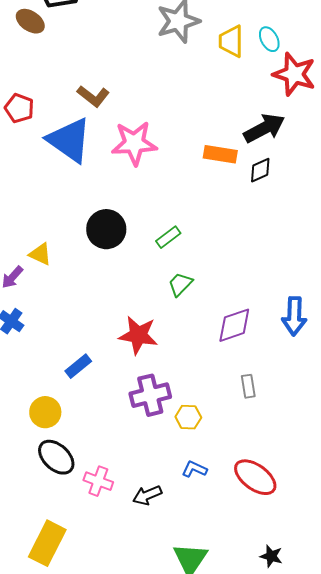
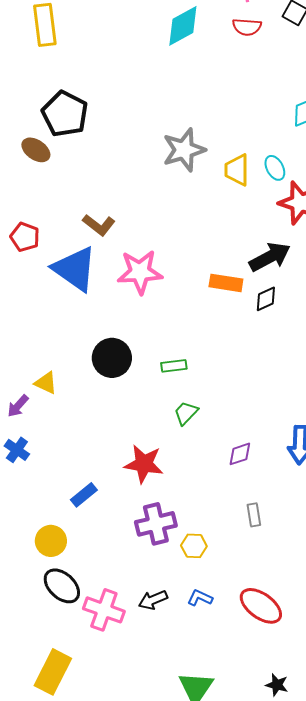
green rectangle: (168, 237) -> (174, 366), turned 30
purple diamond: (234, 325) -> (240, 454), size x0.7
pink cross: (98, 481) -> (104, 610), size x1.4
black arrow: (147, 495) -> (153, 600), moved

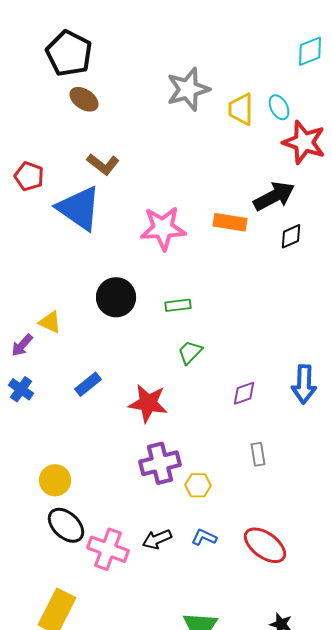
brown ellipse: (36, 150) -> (84, 99), moved
pink star: (140, 272) -> (163, 228), moved
black diamond: (266, 299) -> (291, 236), moved
blue rectangle: (84, 495) -> (88, 384), moved

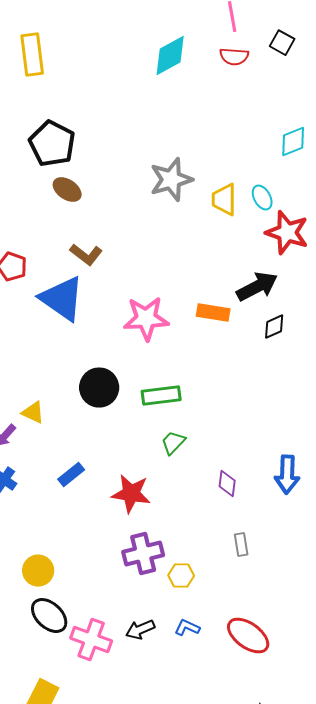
green rectangle: (178, 305) -> (161, 396), size x1.5
purple diamond: (244, 393) -> (227, 484), turned -64

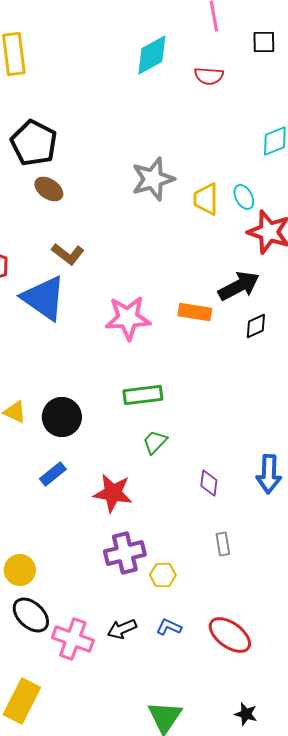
black square: (282, 43) -> (264, 42), turned -30
red semicircle: (234, 57) -> (209, 76), moved
black circle: (99, 388) -> (62, 417), moved

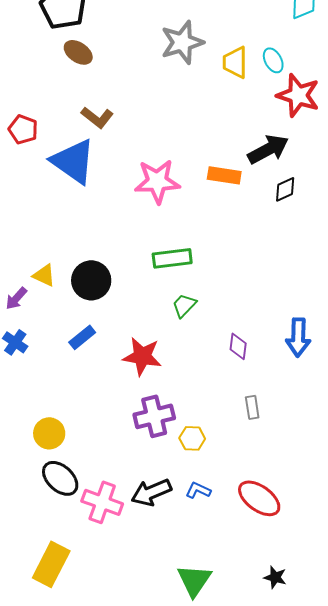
black arrow: (122, 629) -> (151, 492), size x1.4

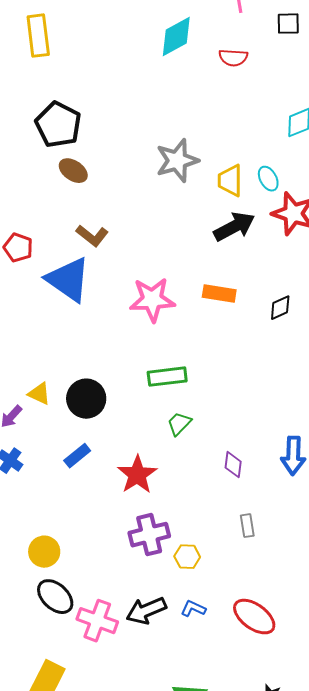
black arrow: (268, 149) -> (234, 227), moved
red star: (142, 356) -> (137, 475), turned 30

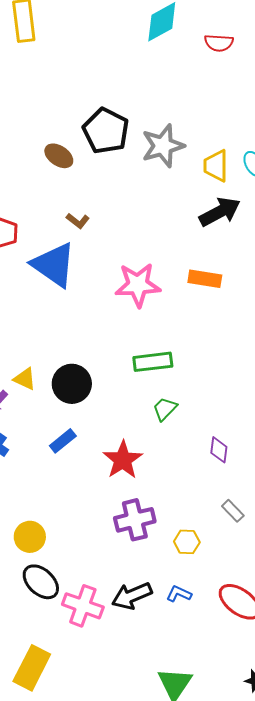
black pentagon: (58, 125) -> (106, 131), moved
brown L-shape: (92, 236) -> (78, 221), size x0.7
gray rectangle: (247, 526) -> (233, 511), turned -35
yellow hexagon: (187, 557) -> (187, 542), moved

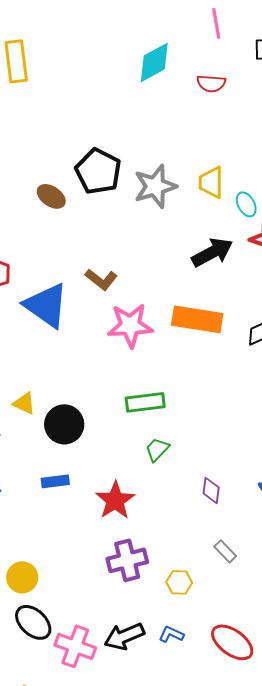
yellow trapezoid: (216, 166) -> (211, 182), moved
brown L-shape: (78, 221) -> (101, 279), moved, size x1.4
orange rectangle: (205, 279) -> (197, 319), size x1.5
yellow triangle: (25, 379) -> (24, 403), moved
blue rectangle: (63, 441) -> (55, 481), turned 32

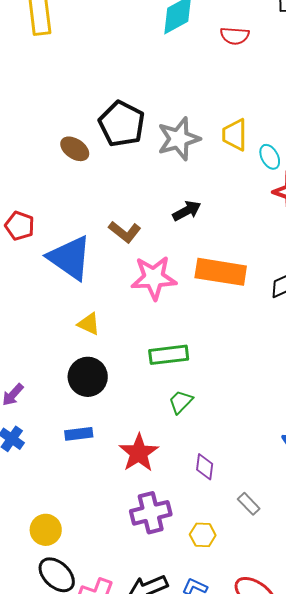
black arrow: (212, 252) -> (187, 211), moved, size x0.7
yellow triangle: (24, 403) -> (89, 324), moved
purple diamond: (211, 490) -> (205, 467), moved

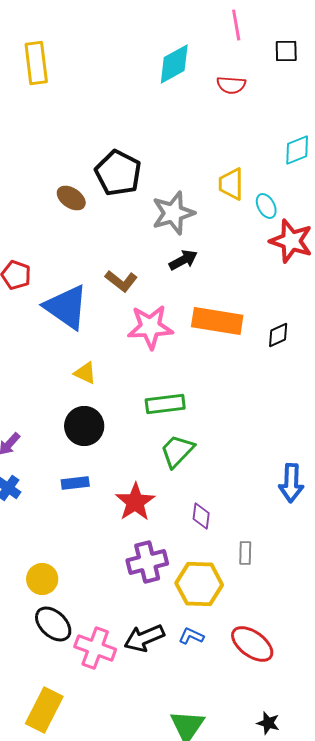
gray star: (179, 139) -> (173, 213), moved
green trapezoid: (181, 402) -> (177, 451), size x1.4
gray rectangle: (249, 504) -> (245, 553), turned 45
yellow hexagon: (203, 535) -> (199, 584), size x1.8

